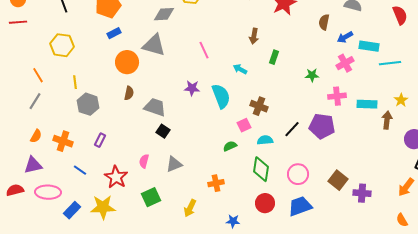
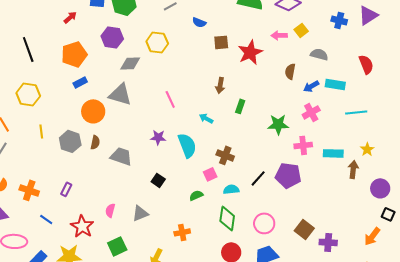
cyan rectangle: (369, 46) -> (335, 84), moved
green star: (312, 75) -> (278, 124), size x1.5
gray hexagon: (88, 104) -> (70, 141), moved
black square: (163, 131) -> (158, 180), moved

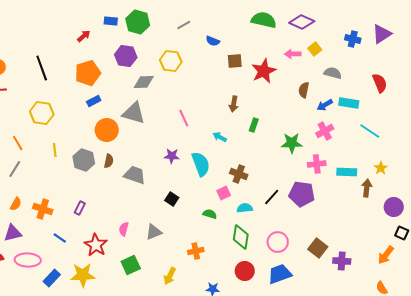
cyan line: (356, 112) -> (370, 131), turned 40
green semicircle: (196, 195) -> (210, 214), turned 40

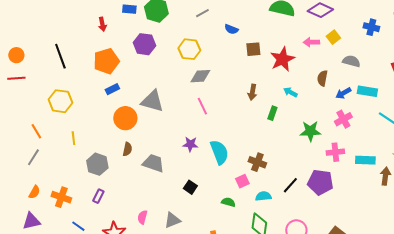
red arrow: (84, 36) -> (102, 24), turned 120
gray diamond: (144, 82) -> (200, 76), moved
cyan arrow: (220, 137) -> (290, 92), moved
gray hexagon: (84, 160) -> (97, 164), moved

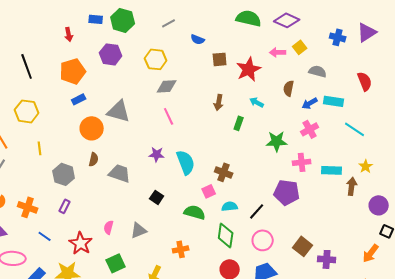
black line: (290, 185) -> (257, 211), moved
green semicircle: (228, 202) -> (195, 212), size x1.5

